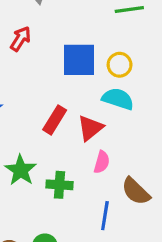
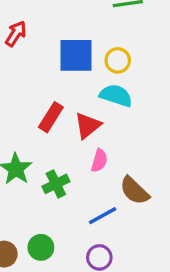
green cross: (59, 185) -> (56, 184), turned -30
blue line: (105, 216) -> (103, 216), turned 52

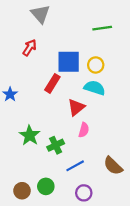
red rectangle: (51, 117) -> (52, 83), moved
brown semicircle: (134, 191) -> (113, 166), moved
blue line: (103, 216) -> (75, 166), moved

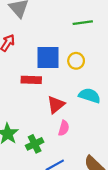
red rectangle: (52, 83) -> (31, 80), turned 60
cyan semicircle: (95, 88) -> (90, 96), moved

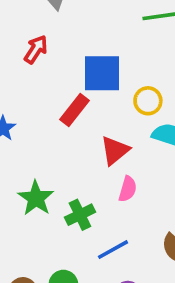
yellow circle: (76, 61) -> (148, 101), moved
red rectangle: (31, 80) -> (74, 110), turned -54

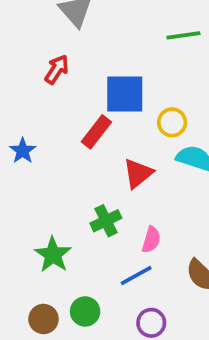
pink semicircle: (128, 189) -> (151, 240), moved
green star: (36, 198) -> (53, 255), moved
green cross: (80, 215) -> (106, 221), moved

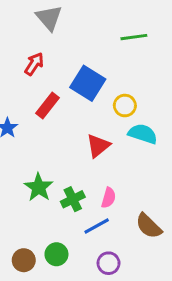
blue square: (125, 94) -> (88, 83), turned 32
red rectangle: (96, 132) -> (48, 106), moved
green cross: (106, 221) -> (73, 199), moved
green star: (53, 255) -> (39, 187), moved

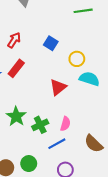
red arrow: (34, 64) -> (14, 40), moved
blue square: (88, 83) -> (51, 43), size x0.6
red rectangle: (48, 106) -> (16, 68), moved

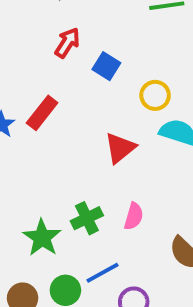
red arrow: (14, 40) -> (67, 43), moved
green star: (16, 116) -> (42, 238), moved
blue line: (57, 144) -> (102, 273), moved

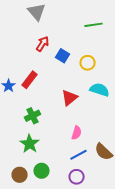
yellow circle: (155, 95) -> (88, 63), moved
green cross: (87, 218) -> (33, 116), moved
blue line: (102, 273) -> (79, 155), moved

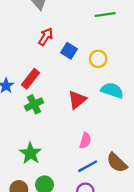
green cross: (33, 116) -> (34, 104), moved

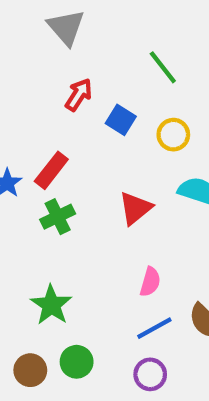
green line: (105, 15) -> (163, 67), moved, turned 60

